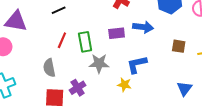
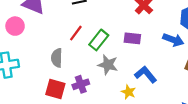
blue arrow: (143, 27) -> (173, 40), moved
green rectangle: (85, 42) -> (99, 40), turned 36
blue L-shape: (137, 64) -> (146, 74), turned 50

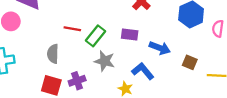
red line: (76, 33) -> (72, 29), turned 63
blue arrow: (173, 40) -> (160, 48), moved

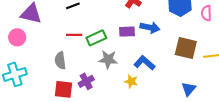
green rectangle: (96, 36) -> (96, 38), turned 36
blue arrow: (160, 48) -> (150, 28), moved
brown square: (190, 62) -> (186, 48), size x1.6

